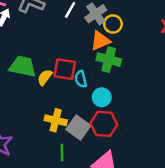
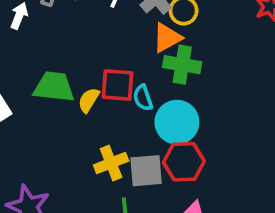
cyan circle: (102, 97) -> (177, 122), size x1.5
yellow cross: (56, 120) -> (111, 163), turned -30
gray square: (78, 127) -> (146, 171), turned -35

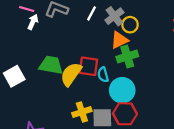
green cross: (182, 65) -> (127, 56), turned -30
yellow semicircle: (89, 100) -> (71, 74), size x1.6

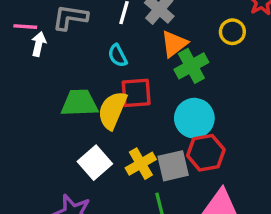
yellow circle: (130, 25) -> (232, 32), moved
cyan semicircle: (103, 75) -> (118, 56), moved
white square: (14, 76) -> (95, 163), moved

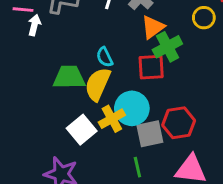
cyan semicircle: (118, 56) -> (105, 57), moved
red square: (136, 93) -> (151, 67), moved
cyan circle: (194, 118) -> (132, 108), moved
yellow cross: (141, 164) -> (112, 119), moved

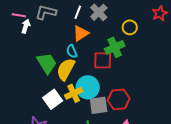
yellow circle: (204, 18) -> (130, 27), moved
orange triangle: (153, 27) -> (81, 33), moved
green trapezoid: (69, 77) -> (47, 63), turned 55

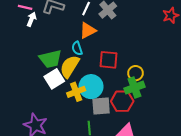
yellow circle: (130, 27) -> (135, 73), moved
green cross: (115, 47) -> (134, 88), moved
green trapezoid: (47, 63) -> (50, 59), turned 105
white square: (53, 99) -> (54, 79), moved

